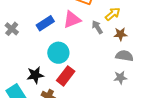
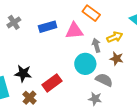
cyan circle: (58, 53) -> (85, 64), moved
gray semicircle: (124, 56) -> (104, 80), moved
gray star: (120, 78) -> (95, 99), moved

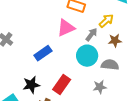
blue rectangle: (48, 27) -> (43, 53), moved
gray arrow: (96, 45) -> (91, 35), turned 72
gray star: (95, 99) -> (100, 87), moved

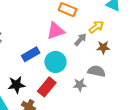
cyan circle: (87, 56) -> (55, 62), moved
gray star: (100, 87) -> (80, 85), moved

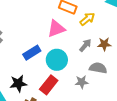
yellow arrow: (96, 27) -> (87, 19), moved
gray arrow: (80, 40) -> (85, 45), moved

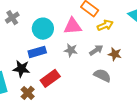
blue rectangle: (32, 53) -> (37, 52), moved
cyan circle: (57, 60) -> (43, 29), moved
gray star: (82, 82) -> (71, 50), moved

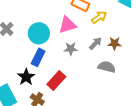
blue rectangle: (37, 52) -> (38, 57), turned -36
black star: (21, 69) -> (26, 77), turned -30

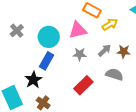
red rectangle: (56, 80) -> (83, 85), moved

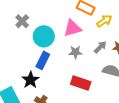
gray cross: (17, 31) -> (22, 21), moved
red rectangle: (83, 85) -> (81, 83), turned 66

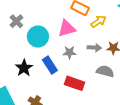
gray arrow: (100, 47) -> (94, 48), turned 48
blue rectangle: (43, 60) -> (50, 65), moved, turned -60
black star: (31, 80) -> (24, 68), moved

